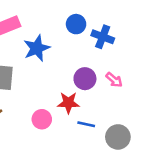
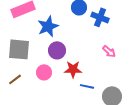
purple circle: (85, 79) -> (57, 50), moved
pink circle: (42, 119) -> (44, 72), moved

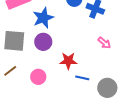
purple circle: (57, 50) -> (43, 42), moved
pink circle: (44, 72) -> (38, 77), moved

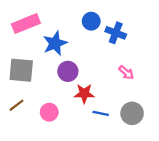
purple circle: (43, 42) -> (68, 71), moved
gray circle: (107, 88) -> (132, 113), moved

